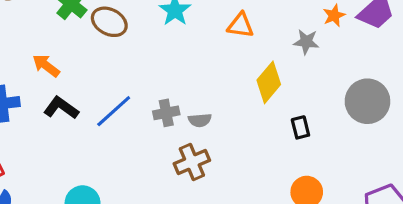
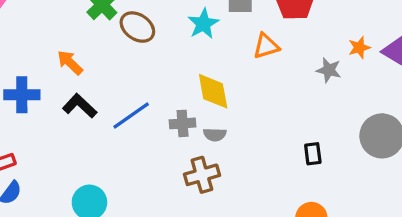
orange triangle: (240, 25) -> (266, 46), turned -32
yellow diamond: (269, 82) -> (213, 91), moved, turned -57

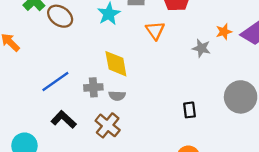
orange triangle: (266, 46) -> (155, 30), turned -48
black L-shape: (80, 106) -> (64, 119), moved
brown cross: (202, 175) -> (108, 125), turned -35

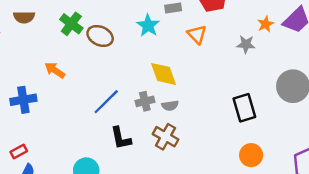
black rectangle: (190, 110) -> (244, 108), size x1.6
black L-shape: (64, 119) -> (121, 138), turned -135

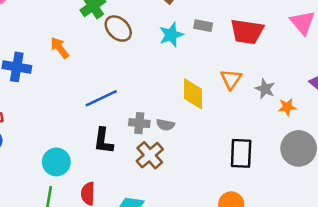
orange star: (266, 24) -> (287, 107), moved
orange triangle: (197, 34) -> (231, 79), moved
yellow diamond: (163, 74) -> (193, 94), moved
gray cross: (145, 101) -> (139, 123), moved

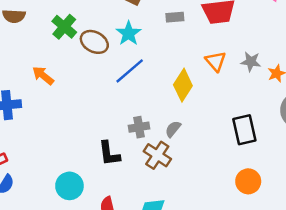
cyan star: (171, 35) -> (129, 33), moved
yellow diamond: (193, 94) -> (183, 85), turned 48
blue line: (101, 98) -> (130, 71), moved
gray semicircle: (165, 125) -> (173, 129), moved, turned 132

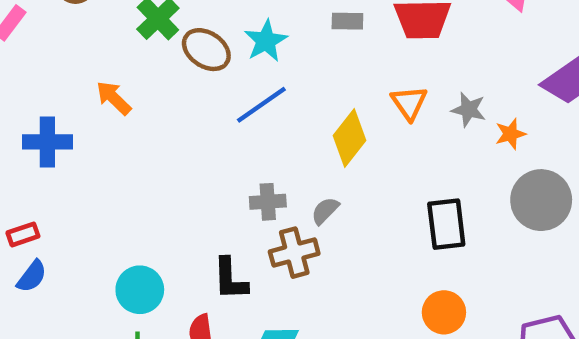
black L-shape: (109, 153) -> (230, 279), moved
brown cross: (157, 155) -> (294, 253), turned 36

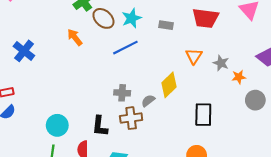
gray rectangle: (347, 21) -> (166, 25), moved
orange arrow: (114, 98) -> (75, 37), moved
yellow diamond: (349, 138) -> (169, 85), moved
blue cross: (47, 142) -> (24, 51), turned 30
gray circle: (541, 200) -> (255, 100), moved, size x0.7

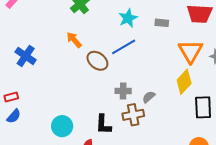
brown ellipse: (103, 18) -> (97, 61), moved
orange triangle: (194, 56) -> (191, 51), size x1.5
yellow diamond: (169, 85) -> (184, 82), moved

